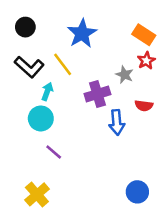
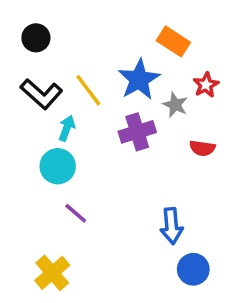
blue star: (82, 33) -> (139, 79), moved
orange rectangle: (144, 35) -> (173, 41), moved
blue arrow: (117, 122) -> (172, 226), moved

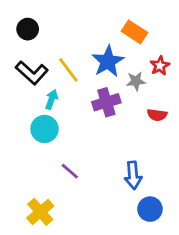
gray star: (175, 105) -> (136, 81), turned -30
purple line: (76, 213) -> (70, 171), moved

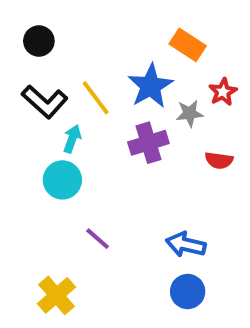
blue arrow: (133, 175) -> (186, 245), turned 108
blue circle: (150, 209) -> (188, 291), moved

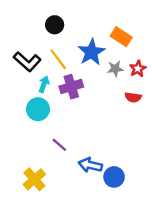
black circle: (39, 41) -> (55, 25), moved
orange rectangle: (188, 45) -> (121, 37), moved
red star: (223, 92) -> (138, 69), moved
purple cross: (148, 143) -> (71, 87), moved
blue arrow: (186, 245) -> (90, 165), moved

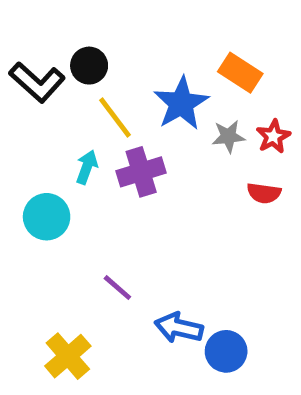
black circle: (55, 25) -> (89, 66), moved
black L-shape: (27, 62) -> (37, 82), moved
cyan circle: (38, 109) -> (47, 217), moved

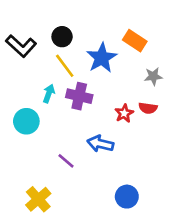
black circle: (89, 66) -> (62, 37), moved
gray star: (228, 136) -> (153, 76), moved
red star: (273, 136) -> (124, 113), moved
purple cross: (141, 172) -> (79, 96), turned 30
blue arrow: (179, 328) -> (100, 144), moved

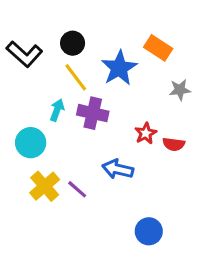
red semicircle: (148, 108) -> (174, 144), moved
yellow cross: (38, 199) -> (45, 186), moved

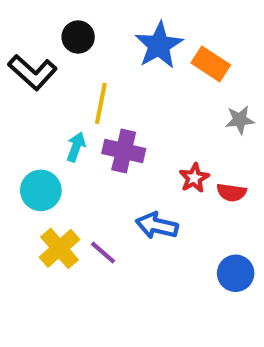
black circle: (73, 43) -> (78, 37), moved
blue star: (119, 68) -> (159, 45), moved
yellow line: (76, 77) -> (101, 103), turned 48
blue circle: (149, 231) -> (236, 273), moved

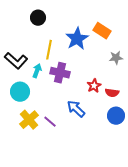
blue star: (159, 45) -> (77, 39), moved
black L-shape: (33, 72) -> (16, 61), moved
blue arrow: (157, 226) -> (76, 109), turned 30
blue circle: (236, 273) -> (116, 116), moved

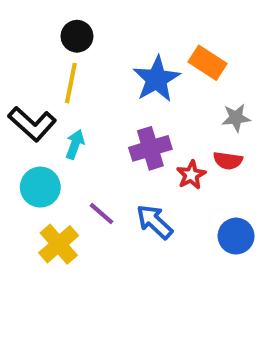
yellow line: (49, 50) -> (71, 83), moved
purple cross: (60, 73) -> (150, 148), moved, turned -30
red semicircle: (112, 93) -> (228, 161), moved
purple line: (50, 122) -> (101, 214), moved

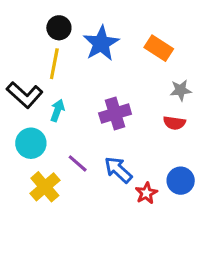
blue star: (157, 79) -> (101, 43), moved
red star: (191, 175) -> (146, 193), moved

